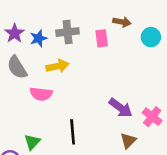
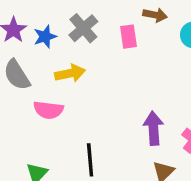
gray cross: (68, 32) -> (83, 28), turned -35
purple arrow: (121, 108) -> (153, 128), turned -130

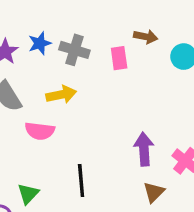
gray cross: (83, 28) -> (74, 50), turned -32
blue star: (45, 37) -> (40, 43), moved

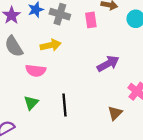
purple arrow: (144, 149) -> (108, 64), moved, turned 65
green triangle: (28, 194) -> (31, 103), moved

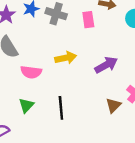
yellow arrow: (51, 45) -> (66, 58), moved
brown triangle: (115, 113) -> (113, 105), moved

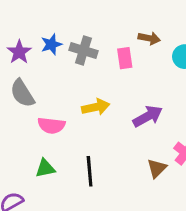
green triangle: (26, 105) -> (45, 168), turned 35

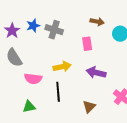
pink rectangle: (125, 58) -> (87, 44), moved
purple arrow: (148, 116) -> (96, 73), turned -138
brown triangle: (157, 168) -> (89, 107), moved
black line: (90, 171) -> (58, 92), moved

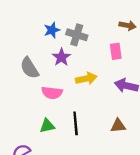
purple star: (12, 31) -> (61, 57), moved
black line: (58, 92) -> (76, 123), moved
brown triangle: (89, 107) -> (118, 126), turned 40

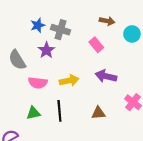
pink rectangle: (116, 51) -> (96, 45), turned -32
yellow arrow: (86, 79) -> (69, 81), moved

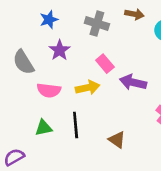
gray cross: (60, 30) -> (97, 24), moved
pink rectangle: (96, 45) -> (105, 64), moved
brown triangle: (98, 113) -> (117, 140), moved, turned 40

